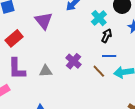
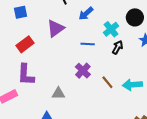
purple triangle: (44, 21) -> (56, 28), turned 30
blue line: (109, 56) -> (88, 44), moved
gray triangle: (46, 71) -> (58, 93), moved

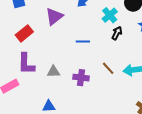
blue line: (88, 44) -> (83, 42), moved
purple cross: (83, 71) -> (81, 78), moved, turned -35
gray triangle: (58, 93) -> (53, 72), moved

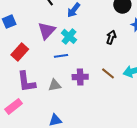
cyan cross: (110, 15) -> (69, 36), moved
blue line: (83, 42) -> (61, 56), moved
purple cross: (81, 78) -> (80, 77), moved

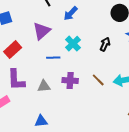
cyan cross: (69, 36) -> (73, 44), moved

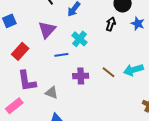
black arrow: (105, 44) -> (111, 24), moved
gray triangle: (44, 86) -> (52, 93), moved, turned 32

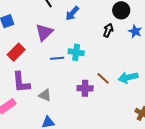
cyan cross: (80, 39) -> (76, 52), moved, turned -35
purple cross: (81, 76) -> (85, 88), moved

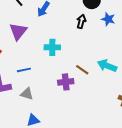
blue line: (57, 58) -> (24, 70), moved
cyan arrow: (128, 77) -> (107, 66), turned 42

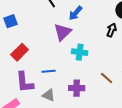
purple triangle: (18, 31) -> (63, 32), moved
purple cross: (66, 82) -> (77, 88), moved

